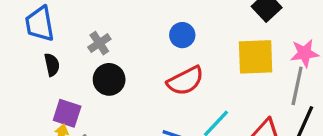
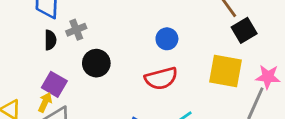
gray cross: (99, 43) -> (76, 30), moved

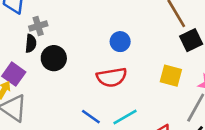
black semicircle: (50, 40) -> (31, 43), moved
yellow square: (225, 71) -> (171, 76), size x0.7

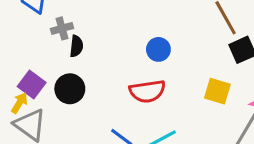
black semicircle: (31, 43) -> (76, 46), moved
black circle: (54, 58) -> (70, 89), moved

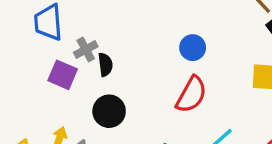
purple square: (32, 85) -> (63, 75), moved
red semicircle: (147, 91) -> (191, 95), turned -39

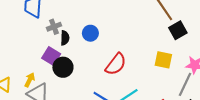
blue circle: (193, 48) -> (90, 33), moved
purple square: (63, 75) -> (51, 56), moved

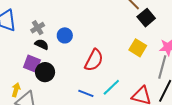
gray cross: (54, 27) -> (38, 28), moved
black semicircle: (65, 38) -> (42, 44), turned -56
yellow square: (163, 60) -> (138, 48), turned 30

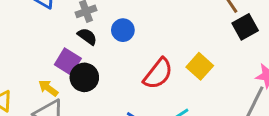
yellow square: (138, 48) -> (200, 66), moved
yellow arrow: (16, 90) -> (48, 88), moved, turned -80

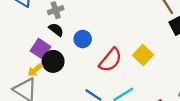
blue circle: (123, 30) -> (83, 39), moved
yellow arrow: (48, 88) -> (35, 70), moved, turned -77

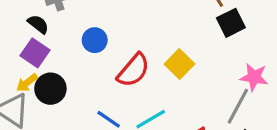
black semicircle: (56, 30) -> (38, 24), moved
black circle: (53, 61) -> (50, 89), moved

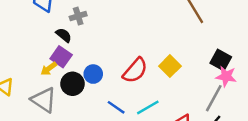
black square: (231, 23) -> (221, 60), moved, turned -35
blue circle: (95, 40) -> (93, 74), moved
yellow arrow: (27, 83) -> (49, 69), moved

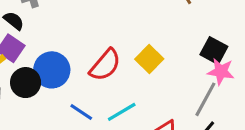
blue circle: (93, 74) -> (52, 70), size x1.5

